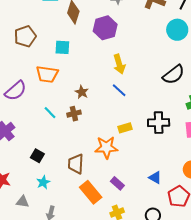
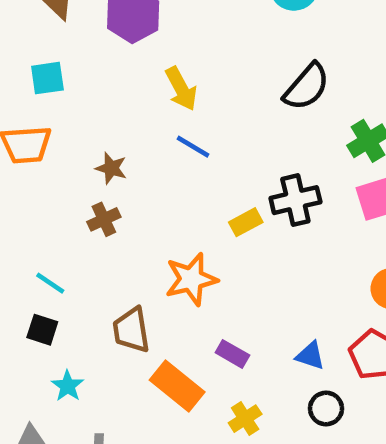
cyan line: (50, 113) -> (50, 283), moved
yellow rectangle: (125, 128) -> (246, 222), moved
blue triangle: (155, 177) -> (310, 356), moved

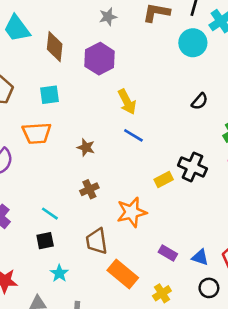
black semicircle: (306, 87) -> (200, 101), size x0.6
black cross: (295, 200) -> (192, 167), turned 36
brown cross: (104, 219) -> (89, 189), moved
black square: (42, 330) -> (45, 241), turned -30
purple rectangle: (232, 354) -> (168, 253), moved

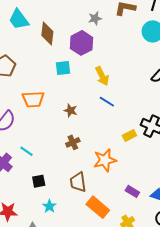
gray star: (108, 17) -> (95, 18), moved
cyan square: (50, 95) -> (63, 68), moved
cyan line: (50, 214) -> (27, 151), moved

